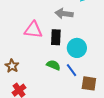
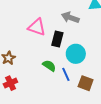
brown square: (89, 83) -> (86, 83), moved

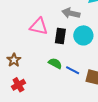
cyan circle: (76, 54) -> (83, 35), moved
blue line: (66, 74) -> (73, 70), turned -32

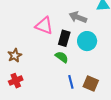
green semicircle: (55, 63) -> (62, 57), moved
blue line: (73, 70) -> (71, 82), moved, turned 40

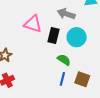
green semicircle: (62, 57) -> (64, 60), moved
blue line: (71, 82) -> (62, 79), turned 32

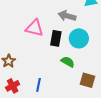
blue line: (62, 79) -> (39, 85), moved

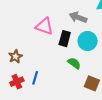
blue line: (39, 85) -> (35, 78), moved

